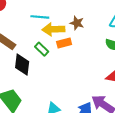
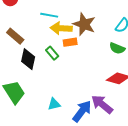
brown star: (77, 23) -> (84, 24), size x1.6
green rectangle: (42, 49) -> (52, 53), moved

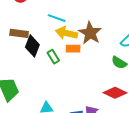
brown rectangle: (15, 36) -> (19, 33), turned -42
black diamond: (28, 59) -> (32, 46), moved

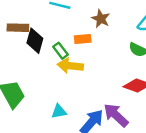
yellow arrow: (66, 33) -> (70, 66), moved
brown star: (90, 33) -> (101, 19), size x0.7

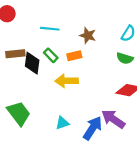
green rectangle: (60, 51) -> (51, 55), moved

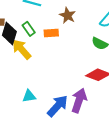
yellow arrow: (67, 81) -> (22, 49), moved, turned 40
purple arrow: (113, 119) -> (79, 100), turned 65

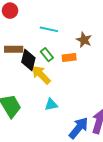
cyan triangle: (29, 96) -> (51, 105), moved

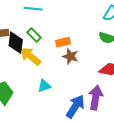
brown star: (84, 40) -> (70, 56), moved
orange rectangle: (69, 58) -> (63, 42), moved

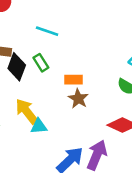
yellow arrow: (30, 56) -> (27, 111), moved

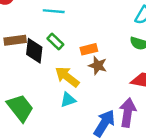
yellow arrow: (27, 111) -> (67, 77), moved

